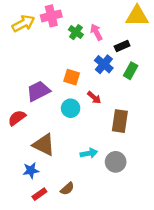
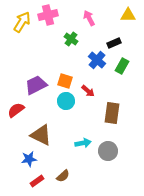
yellow triangle: (137, 16) -> (128, 15), size x0.7
yellow arrow: (23, 23) -> (22, 22), turned -30
green cross: (76, 32) -> (71, 39), moved
pink arrow: (96, 32) -> (89, 18), moved
orange square: (72, 77) -> (65, 81), moved

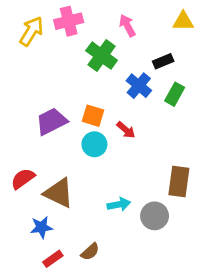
green cross: (71, 39) -> (102, 56), size x1.5
red semicircle: (16, 110) -> (23, 179), moved
brown rectangle: (112, 113) -> (179, 182), moved

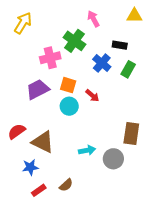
pink cross: (69, 21) -> (50, 58), moved
black rectangle: (163, 61) -> (120, 45), turned 32

